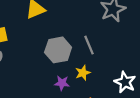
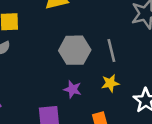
yellow star: (83, 73) -> (110, 83), moved

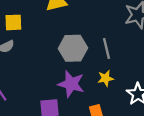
purple star: (73, 89) -> (71, 84), size x1.6

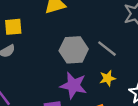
gray line: (106, 49) -> (107, 49), turned -36

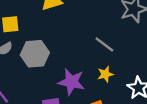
gray hexagon: (74, 50) -> (35, 54), moved

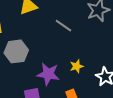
gray line: (104, 45) -> (63, 26), moved

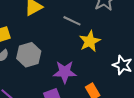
yellow star: (77, 66) -> (90, 41), moved, size x1.5

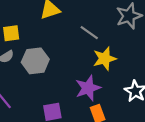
purple star: (65, 72) -> (88, 88), moved, turned -30

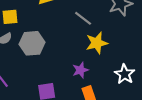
purple star: (88, 88) -> (80, 70), size x0.7

